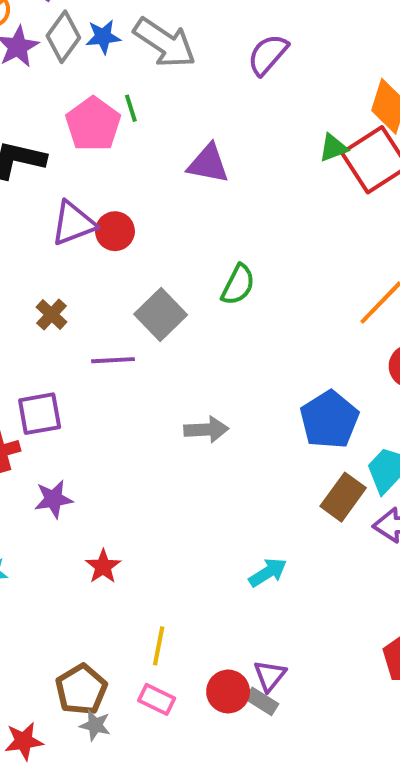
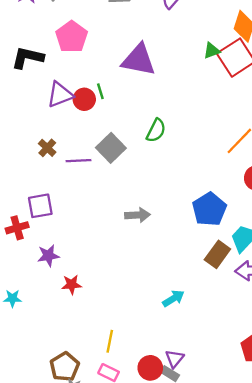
green line: (131, 108) -> (100, 91), moved
purple triangle: (208, 164) -> (139, 60), size x1.4
purple line: (113, 360) -> (78, 161), moved
red star: (103, 566) -> (72, 285), moved, turned 30

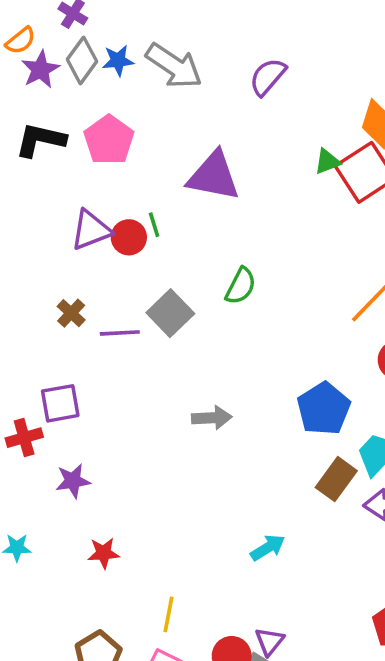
black L-shape: (28, 58) -> (40, 140), moved
red star: (72, 285) -> (104, 553), moved

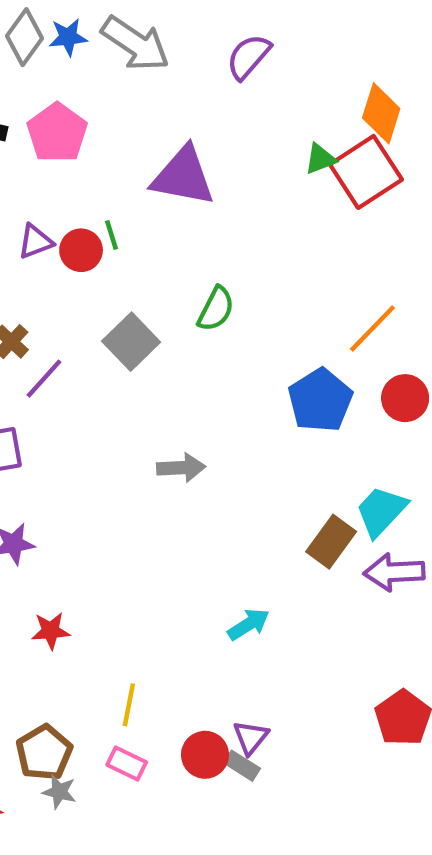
purple triangle: (91, 230) -> (35, 242), size x0.7
purple line: (120, 333) -> (44, 379), moved, turned -45
blue pentagon: (324, 409) -> (320, 400), moved

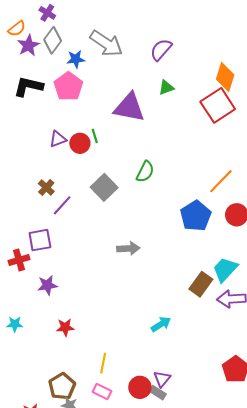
blue star: (68, 37) -> (76, 59), moved
green triangle: (320, 159) -> (166, 88), moved

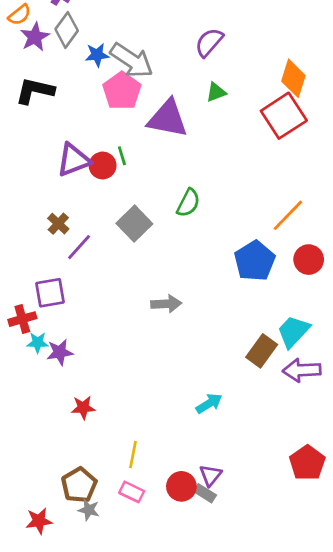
gray arrow: (106, 43) -> (132, 60), moved
pink pentagon: (68, 86) -> (122, 91), moved
purple triangle: (58, 139) -> (74, 160), size x1.5
cyan star: (15, 324) -> (38, 343), moved

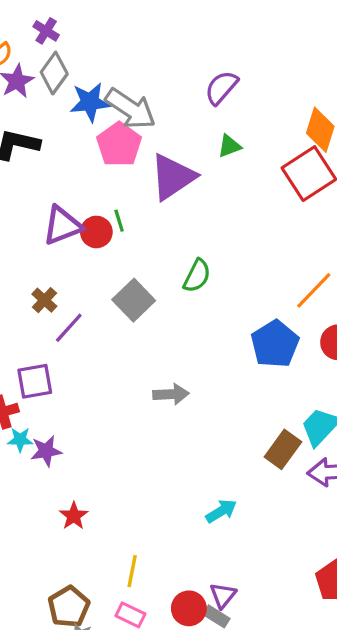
blue star: (97, 55) -> (90, 102), size x1.4
purple triangle: (168, 118) -> (173, 177), turned -45
red star: (83, 408) -> (74, 516), turned -30

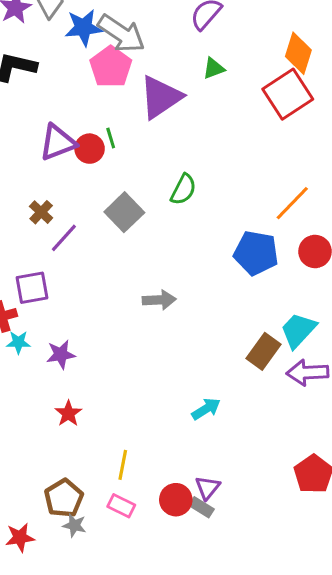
blue pentagon: (275, 344) -> (256, 253), turned -30
purple star: (46, 451) -> (61, 354), moved

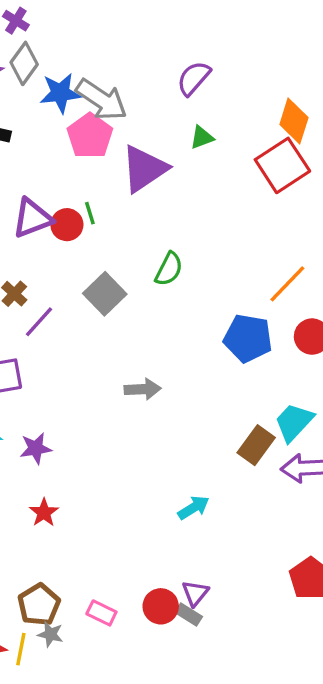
yellow line: (123, 465) -> (21, 649), moved

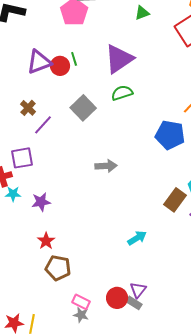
purple triangle: (144, 169) -> (119, 59), moved
green semicircle: (169, 269) -> (122, 93), turned -135
brown pentagon: (39, 605) -> (58, 268), moved, turned -30
gray star: (50, 634) -> (81, 315), moved

